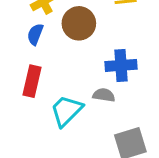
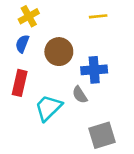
brown circle: (79, 23) -> (59, 52), moved
gray semicircle: (104, 95) -> (80, 95), turned -132

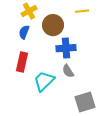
brown circle: (59, 52) -> (53, 25), moved
blue cross: (94, 70) -> (66, 48), moved

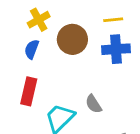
blue cross: (66, 48) -> (116, 49), moved

